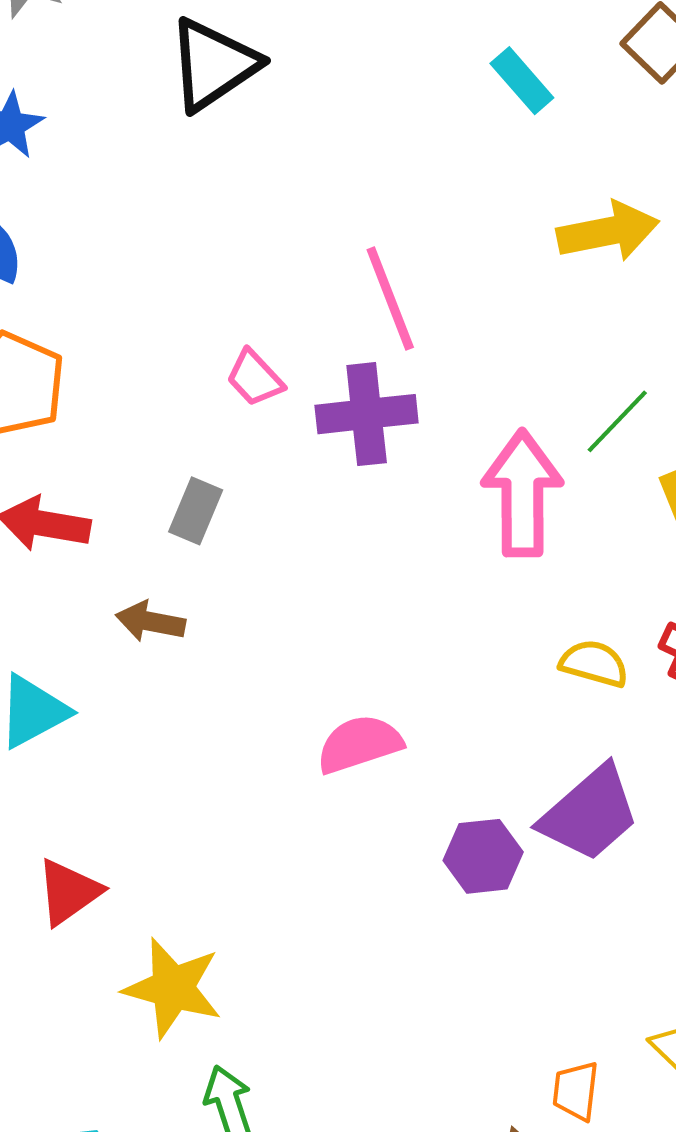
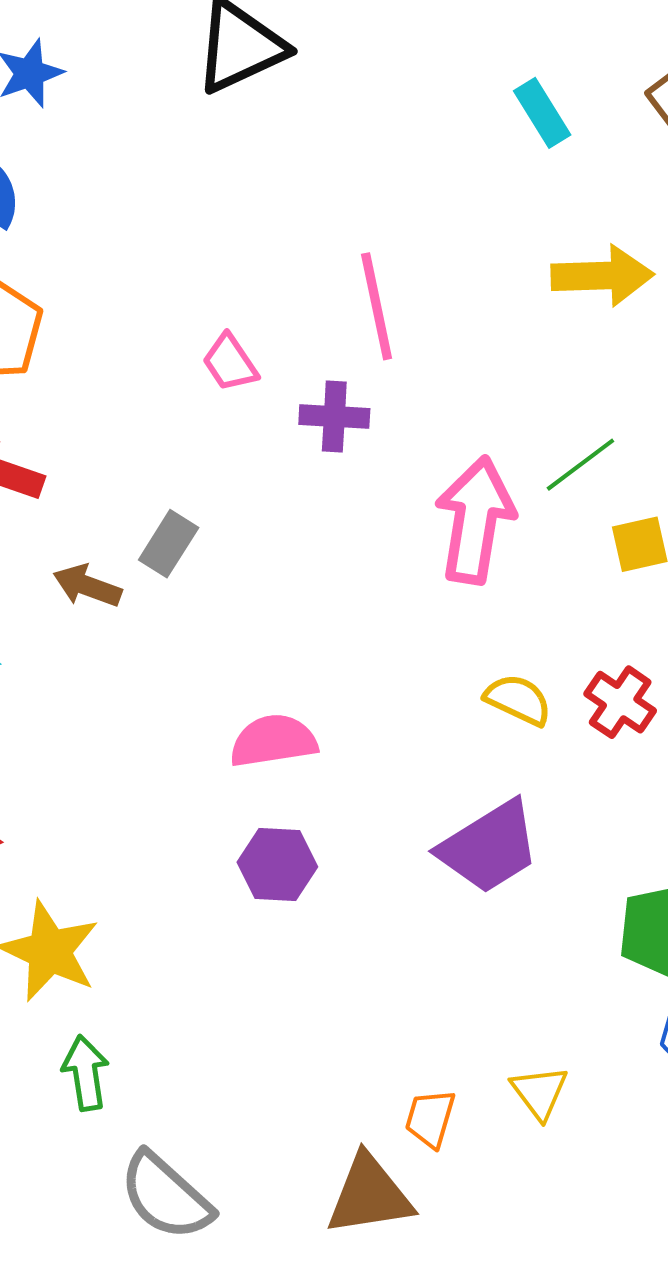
purple cross: (367, 414) -> (334, 416), size x0.7
gray rectangle: (196, 511) -> (169, 544), moved
purple hexagon: (483, 856) -> (277, 865), moved

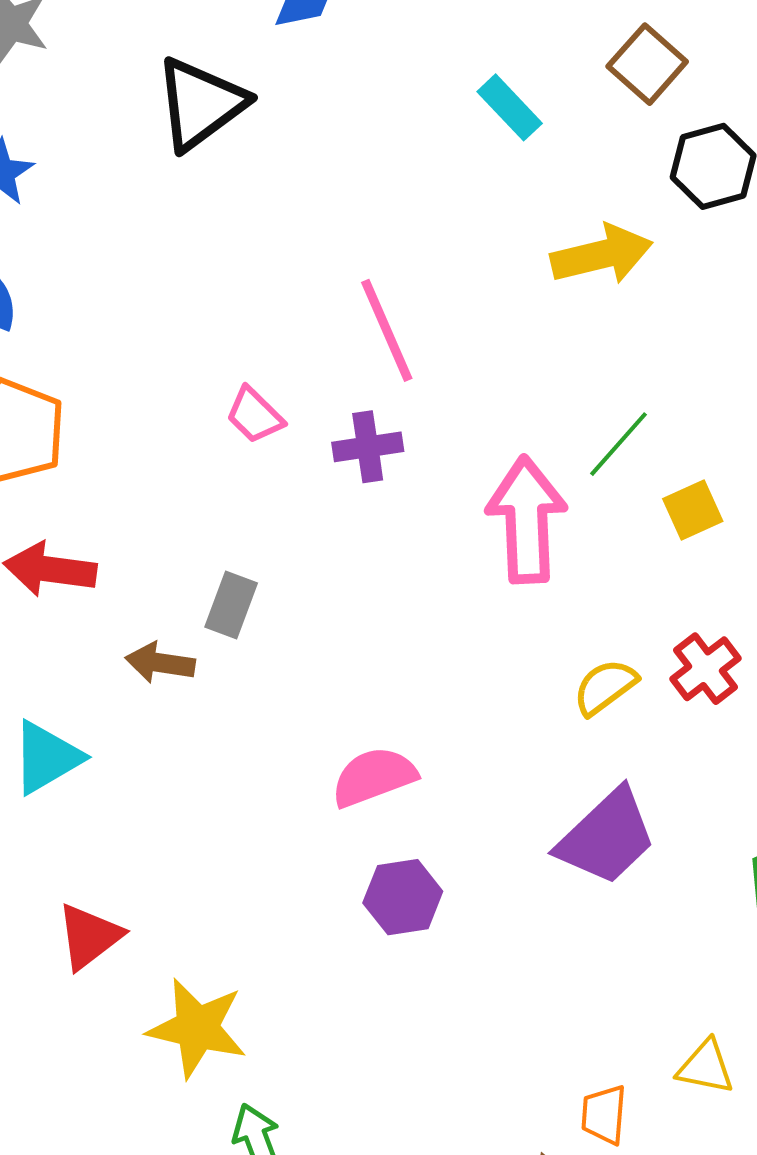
yellow semicircle: (518, 700) -> (605, 687), turned -50
red cross: (620, 702) -> (706, 669), turned 30
yellow triangle: (539, 1092) -> (706, 1067), turned -30

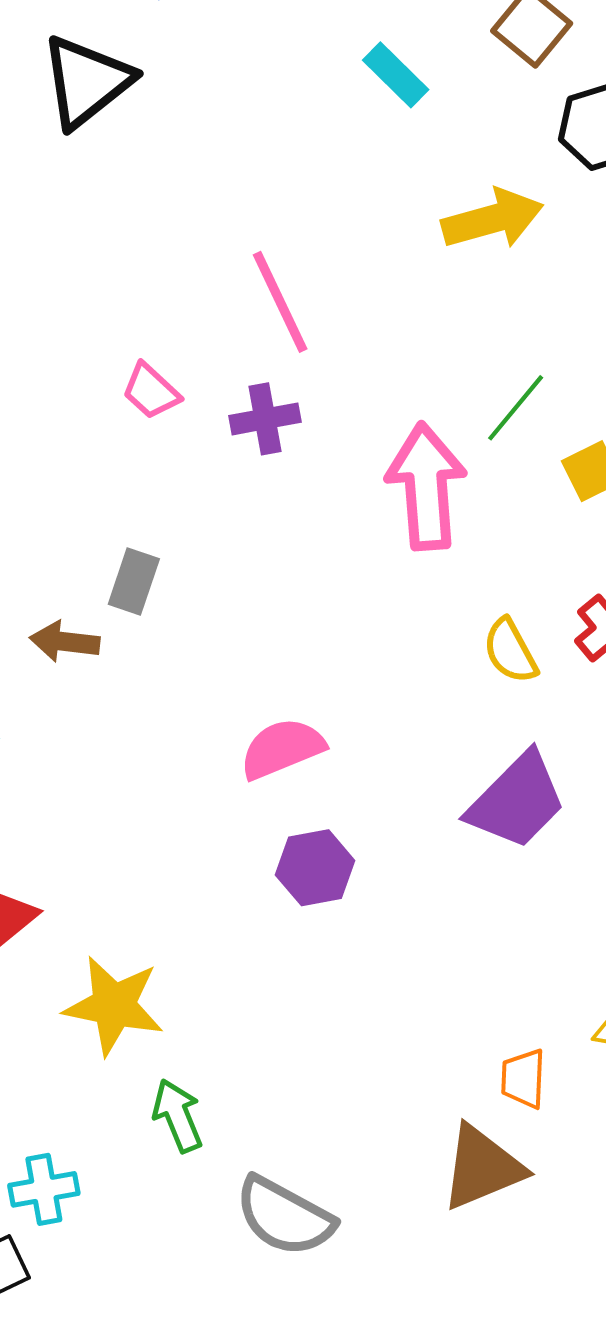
yellow semicircle: (605, 687) -> (510, 651), turned -80

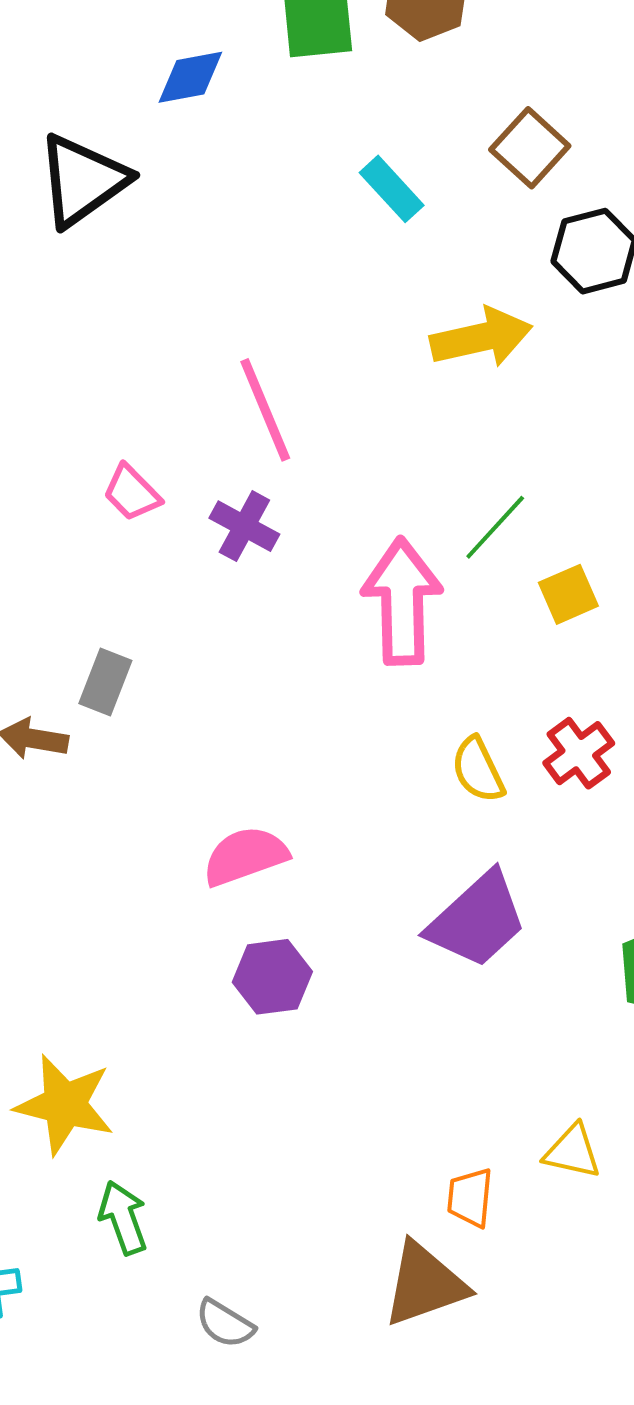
purple cross: (265, 419) -> (244, 526), turned 36
gray semicircle: (285, 1216) -> (225, 1324), size x0.6

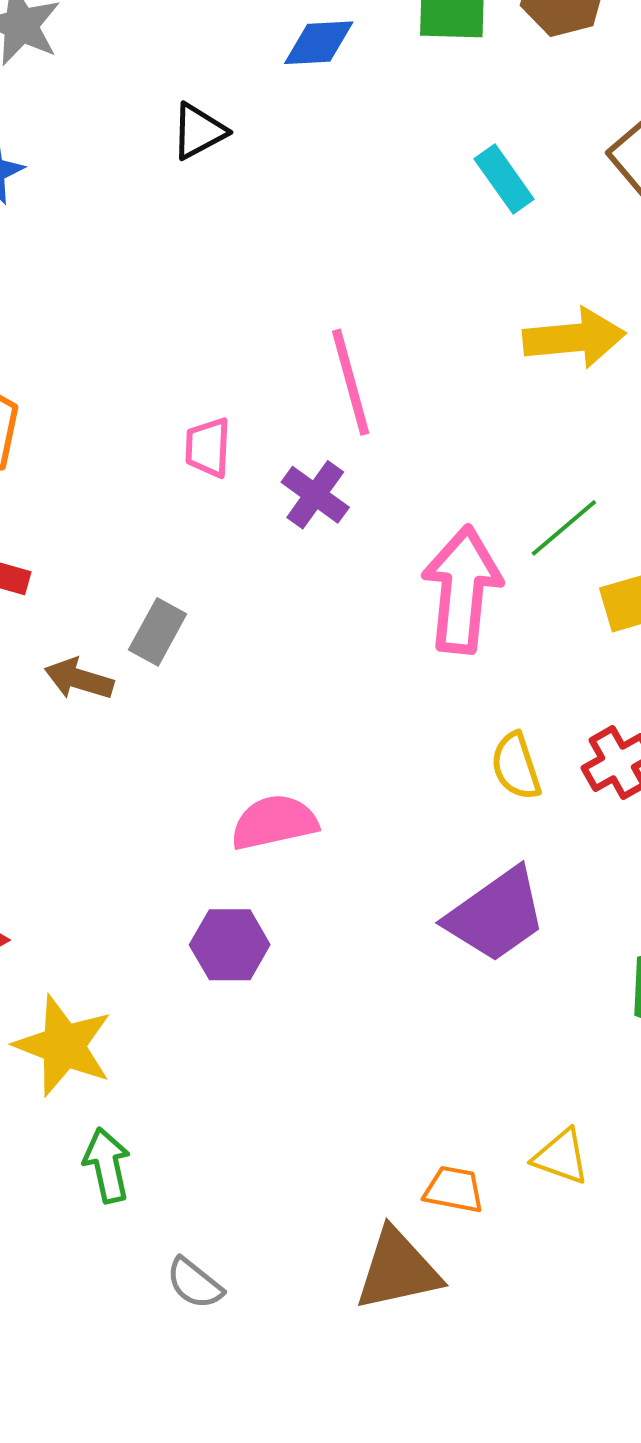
black triangle: (83, 180) -> (199, 131), size x0.6
pink trapezoid: (132, 493) -> (208, 447), turned 40
purple hexagon: (272, 977) -> (230, 945), moved
orange trapezoid: (470, 1198) -> (454, 1190), turned 88

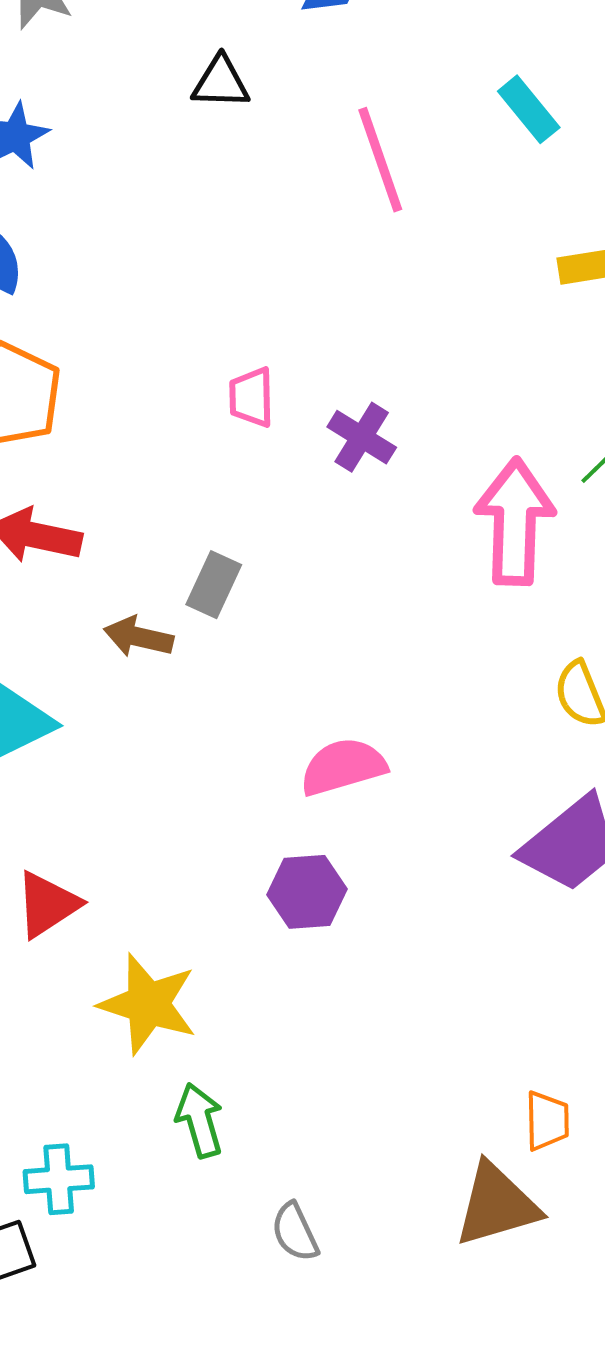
black triangle: (199, 131) -> (221, 82), turned 34
pink line: (351, 382) -> (380, 160), moved
orange trapezoid: (454, 1190) -> (547, 1121), turned 82
gray semicircle: (195, 1283) -> (295, 1232), turned 30

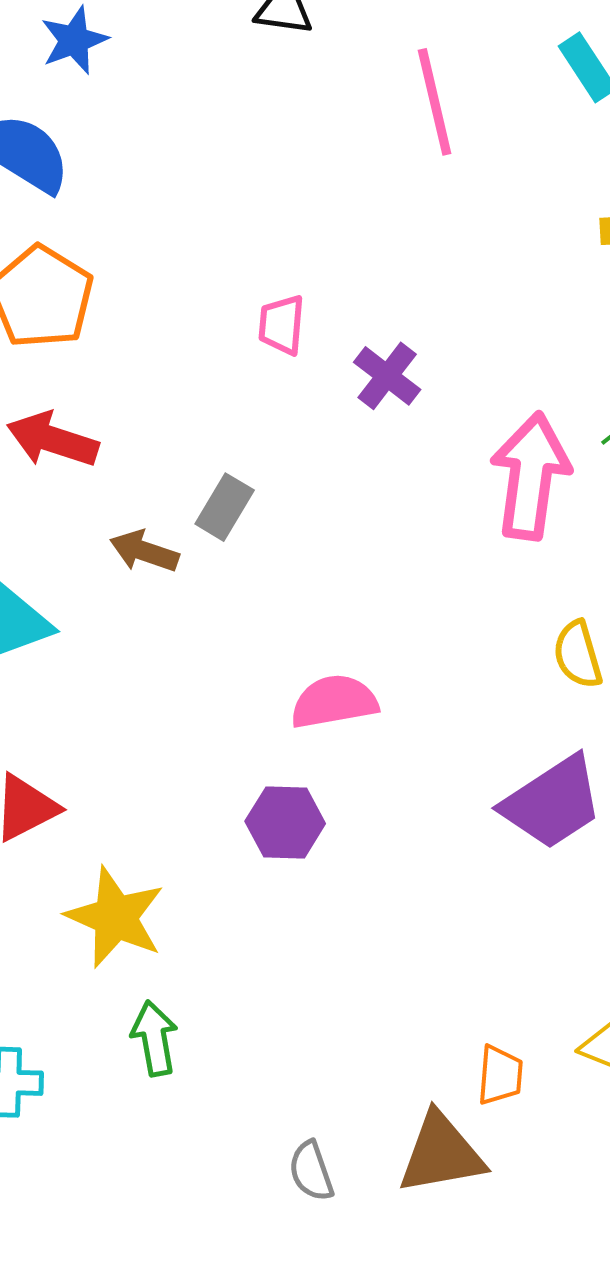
gray semicircle: (295, 1232) -> (311, 1171), moved

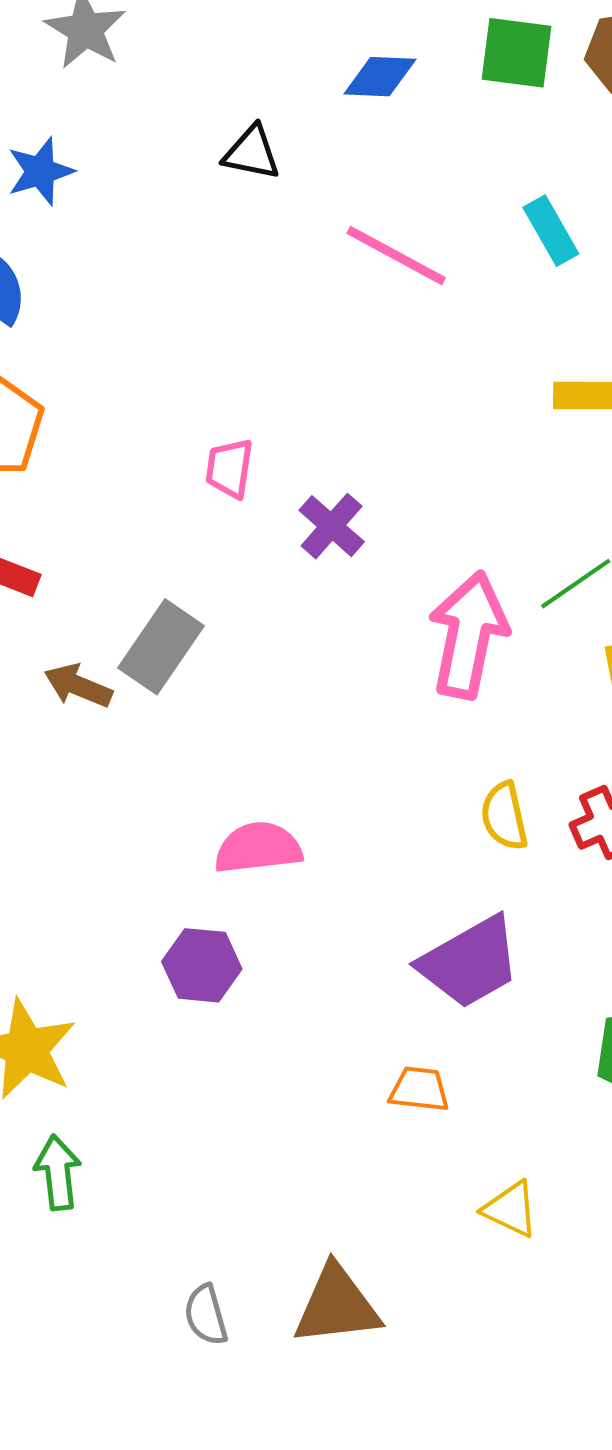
pink line: (435, 102) -> (396, 256), turned -52
gray rectangle: (225, 507) -> (161, 647), size x1.4
orange trapezoid: (500, 1075) -> (419, 1089), moved, turned -92

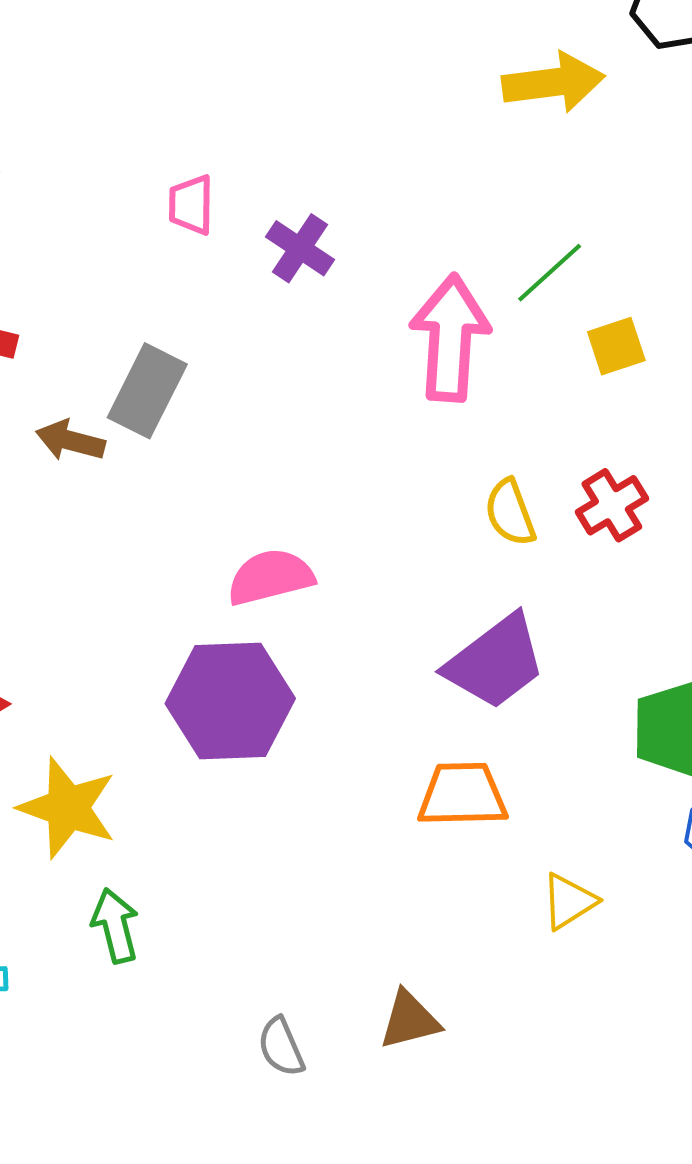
purple hexagon: (202, 965) -> (230, 701), size x1.6
orange trapezoid: (419, 1089) -> (462, 795), size x1.5
yellow triangle: (511, 1209) -> (569, 901), turned -50
brown triangle: (337, 1305) -> (410, 1020), size x0.7

